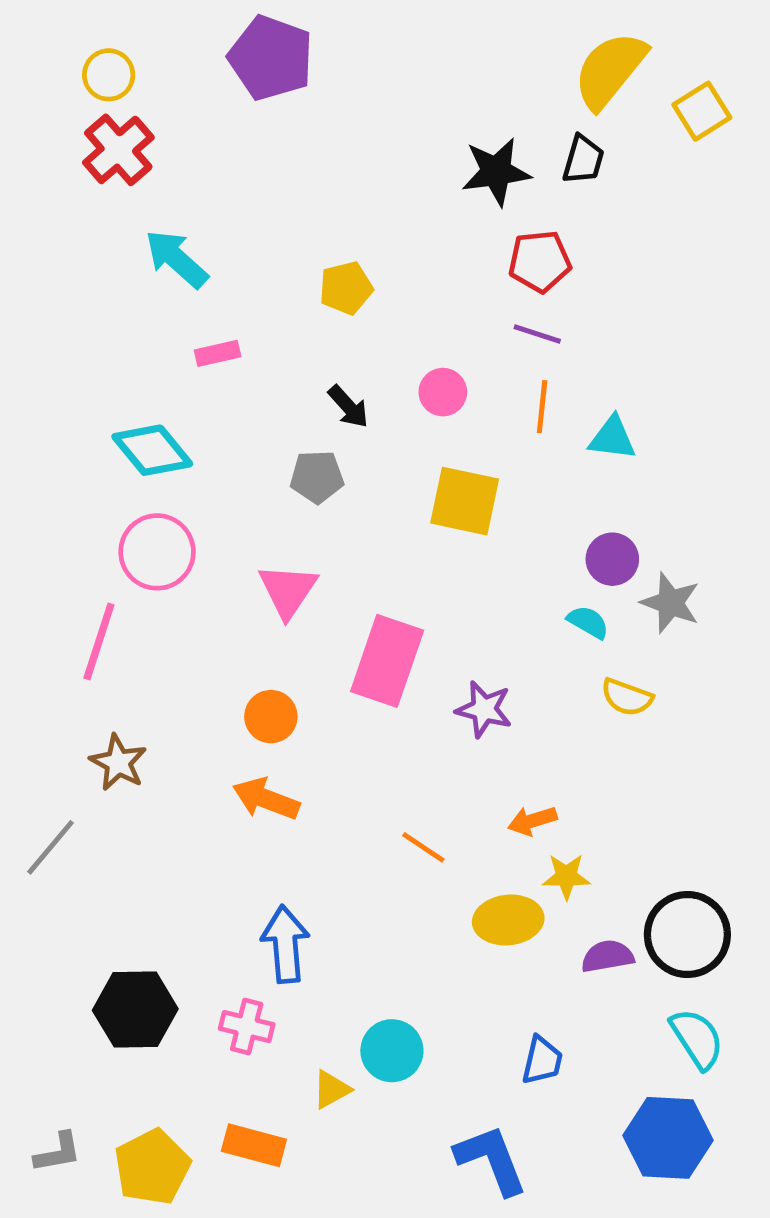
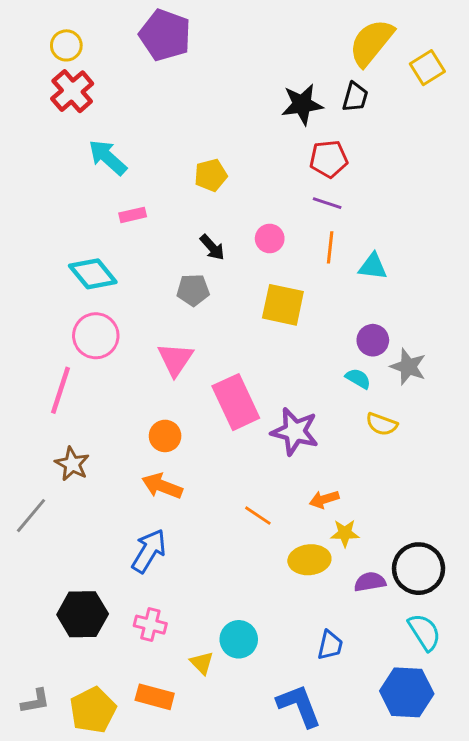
pink rectangle: (387, 661) -> (236, 402), turned -44
purple star: (484, 709) -> (295, 432), size x1.4
blue arrow: (285, 944) -> (149, 551), moved, turned 36
yellow triangle: (331, 1089) -> (202, 663), turned -45

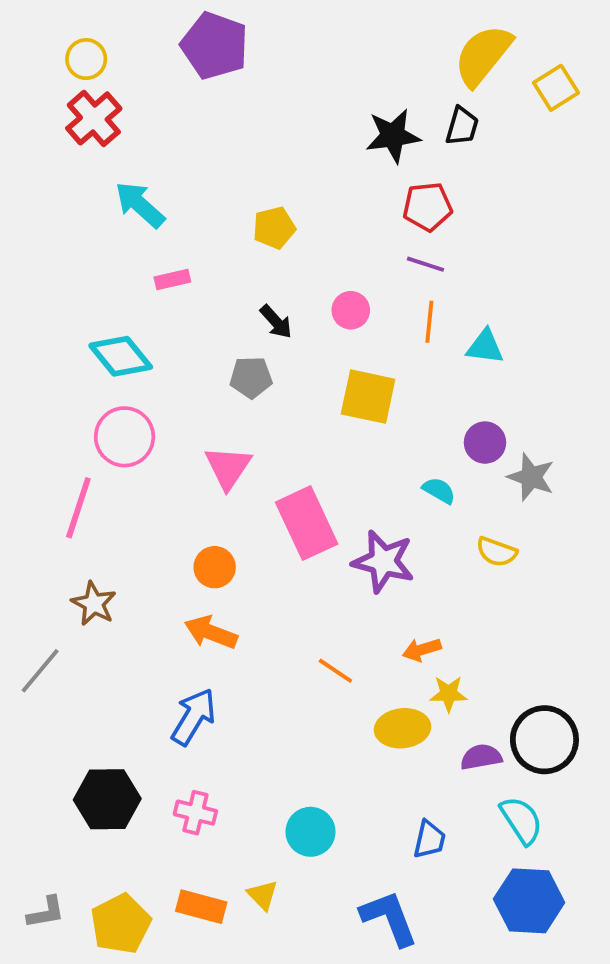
cyan semicircle: (358, 378) -> (439, 490), moved
cyan semicircle: (424, 632) -> (521, 820), moved
yellow triangle: (202, 663) -> (263, 895), moved

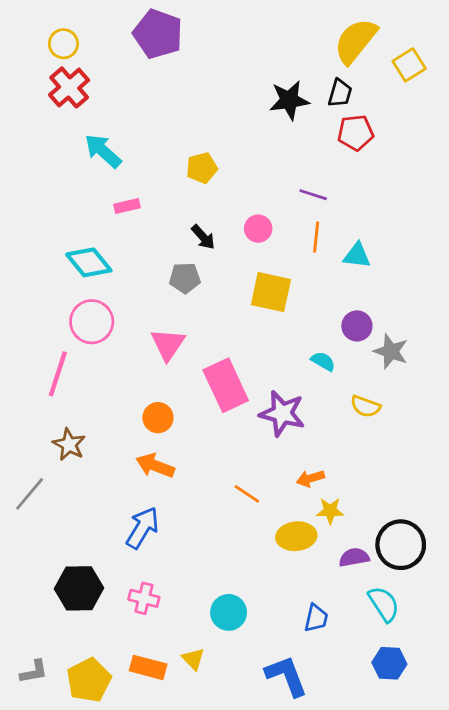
red pentagon: (427, 207) -> (356, 133), moved
blue hexagon: (529, 901) -> (389, 663), size x0.7

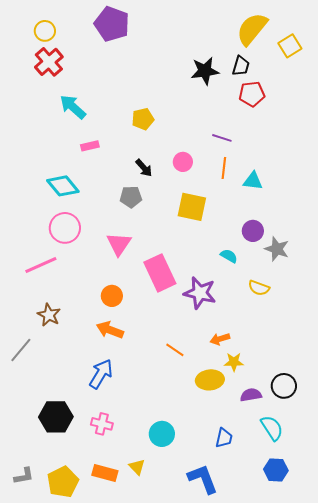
pink line: (58, 374) -> (41, 265), turned 48
black circle: (401, 545) -> (284, 386), size x0.7

